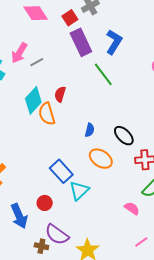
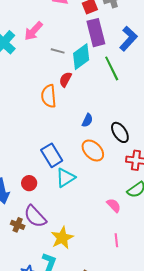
gray line: (37, 62) -> (58, 51), moved, turned 32
cyan diamond: (33, 100) -> (81, 57), moved
pink line: (141, 242) -> (116, 240), turned -72

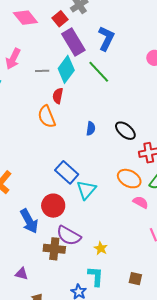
orange ellipse: (93, 151) -> (129, 179), moved
red circle: (29, 183) -> (53, 206), size x1.5
brown cross: (18, 225) -> (54, 249), size x1.5
yellow star: (62, 238) -> (101, 248), size x0.6

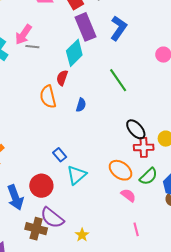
gray line: (42, 71) -> (32, 47), moved
green line: (99, 72) -> (118, 80), moved
blue semicircle: (91, 129) -> (81, 105), moved
black ellipse: (125, 131) -> (136, 129), moved
blue rectangle: (67, 172) -> (60, 155), size x0.6

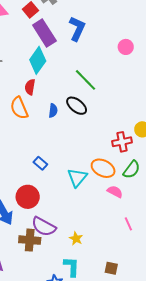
black ellipse: (136, 129) -> (77, 106), moved
cyan triangle: (76, 175) -> (77, 178), moved

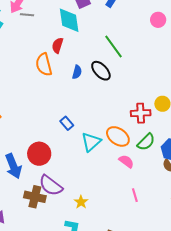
cyan diamond: (38, 60) -> (69, 20), turned -52
blue rectangle: (40, 163) -> (67, 123), moved

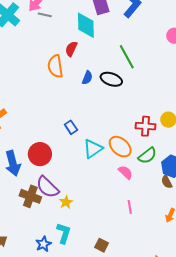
black ellipse: (101, 71) -> (111, 79), turned -35
yellow star: (81, 202) -> (66, 202), moved

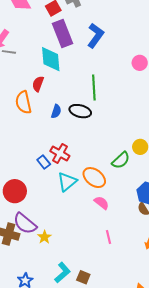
green line: (127, 57) -> (94, 87), turned 30
red cross: (145, 126) -> (60, 154), moved, turned 30
green semicircle: (147, 156) -> (121, 160), moved
cyan L-shape: (64, 233) -> (62, 273), moved, turned 35

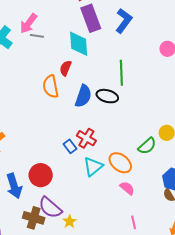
blue semicircle: (56, 111) -> (83, 96), size x1.6

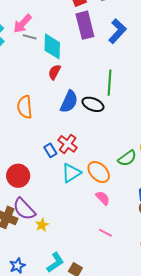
cyan diamond: (79, 44) -> (52, 46), moved
orange semicircle: (51, 87) -> (25, 107), moved
pink line: (134, 222) -> (105, 233), turned -56

